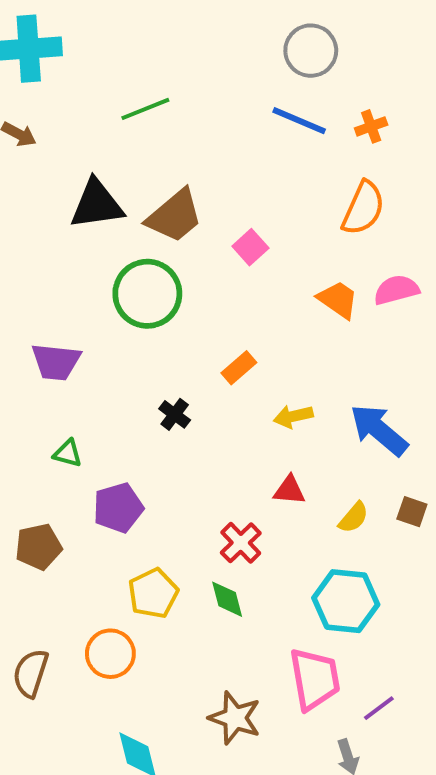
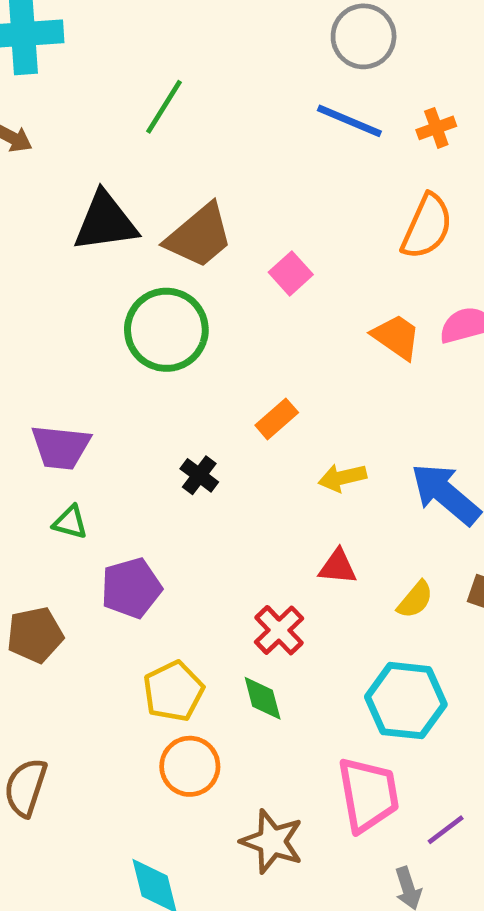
green line: (145, 109) -> (164, 107), turned -36
purple trapezoid: (56, 362) -> (61, 447), moved
orange circle: (110, 654) -> (190, 766), moved

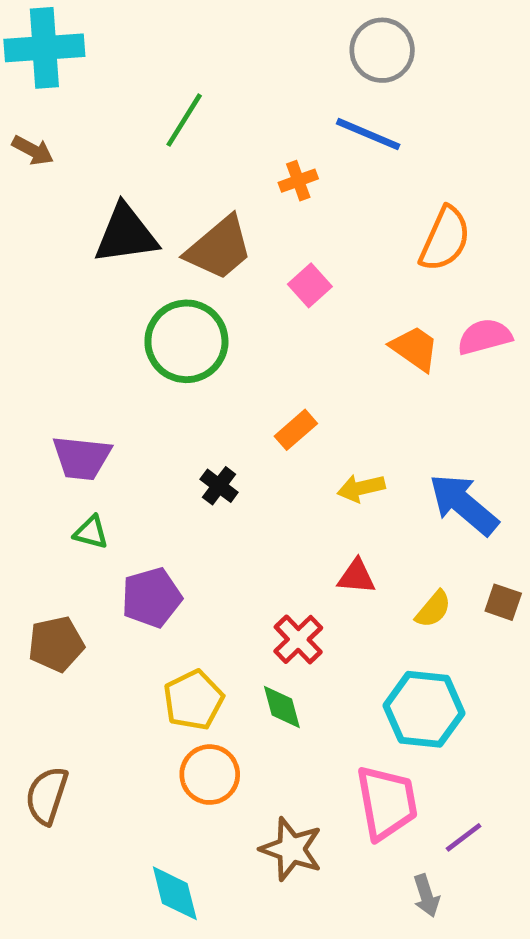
orange cross: (436, 128) -> (298, 181), moved

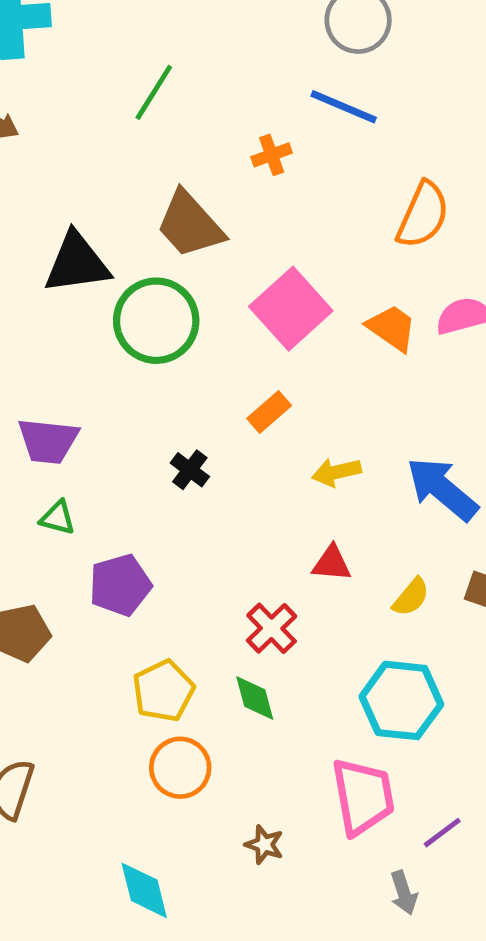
black triangle: (126, 234) -> (77, 263), moved
brown trapezoid: (219, 248) -> (190, 225), turned 88
pink square: (310, 285) -> (291, 309), moved, size x1.8
brown star: (291, 849) -> (264, 845), size x0.6

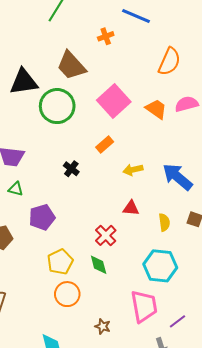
yellow semicircle: (411, 597) -> (164, 222), turned -48

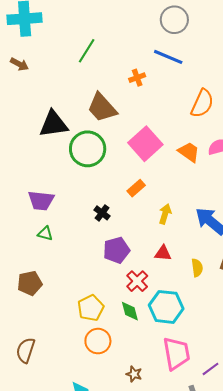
yellow arrow: (133, 170) -> (165, 214), turned 120
purple pentagon: (42, 217) -> (116, 250), moved
cyan hexagon: (160, 266) -> (166, 307), moved

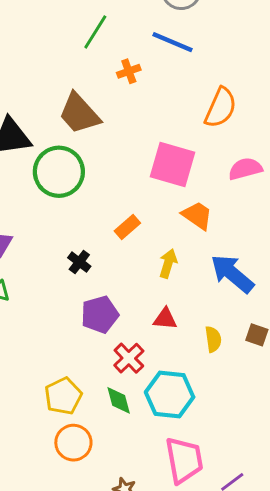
green line: (87, 51) -> (95, 32), moved
pink square: (145, 144) -> (172, 164), moved, turned -32
orange trapezoid: (189, 152) -> (197, 215), moved

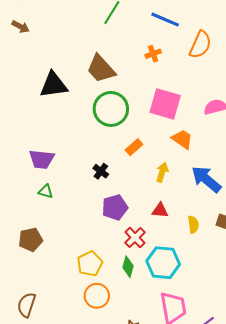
orange cross: (129, 71) -> (153, 54), moved
orange semicircle: (221, 108) -> (200, 45), moved
green circle: (59, 172) -> (111, 109), moved
green diamond: (119, 400) -> (128, 267), turned 30

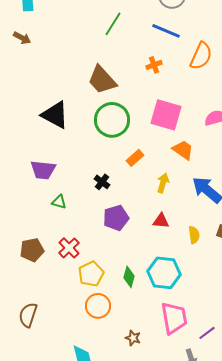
black triangle: (54, 85) -> (55, 115), moved, turned 36
green triangle: (46, 191) -> (59, 202), moved
red cross: (135, 238) -> (69, 248), moved

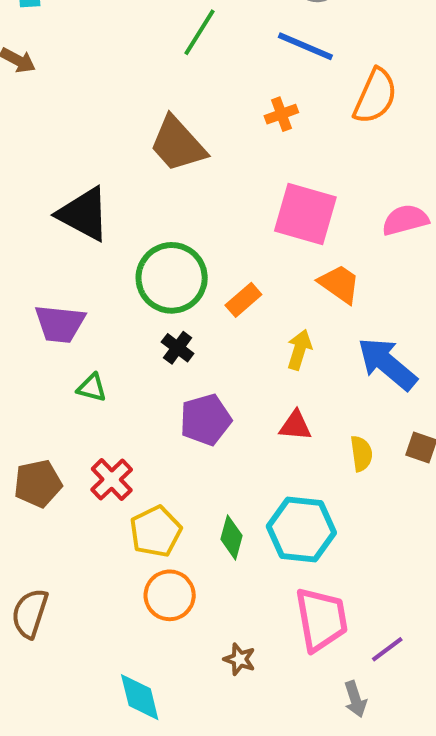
green circle: (112, 120) -> (172, 278), moved

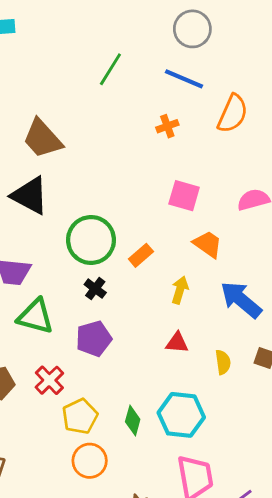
brown trapezoid: (178, 144) -> (42, 139), moved
pink square: (305, 214) -> (184, 196), size x0.7
green triangle: (92, 388) -> (35, 316), size x1.8
purple pentagon: (206, 420) -> (94, 339), moved

